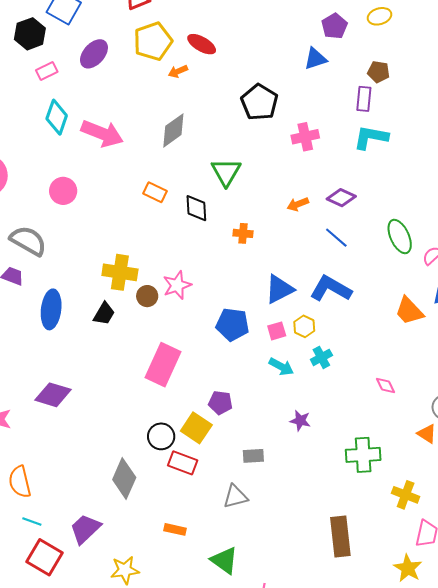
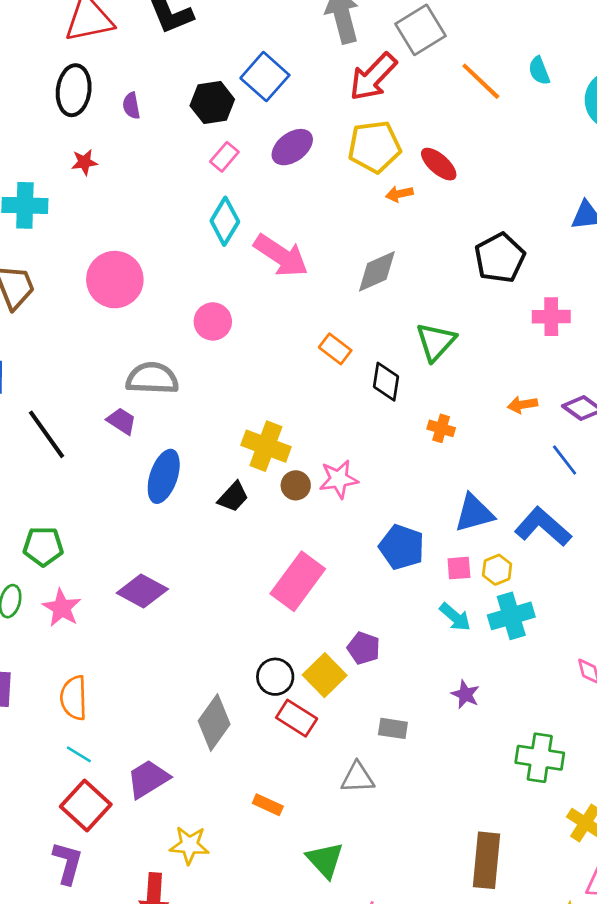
pink rectangle: (47, 71) -> (224, 157), turned -35
gray semicircle: (28, 241) -> (152, 378), turned -39
cyan cross: (321, 357) -> (511, 616), size x1.5

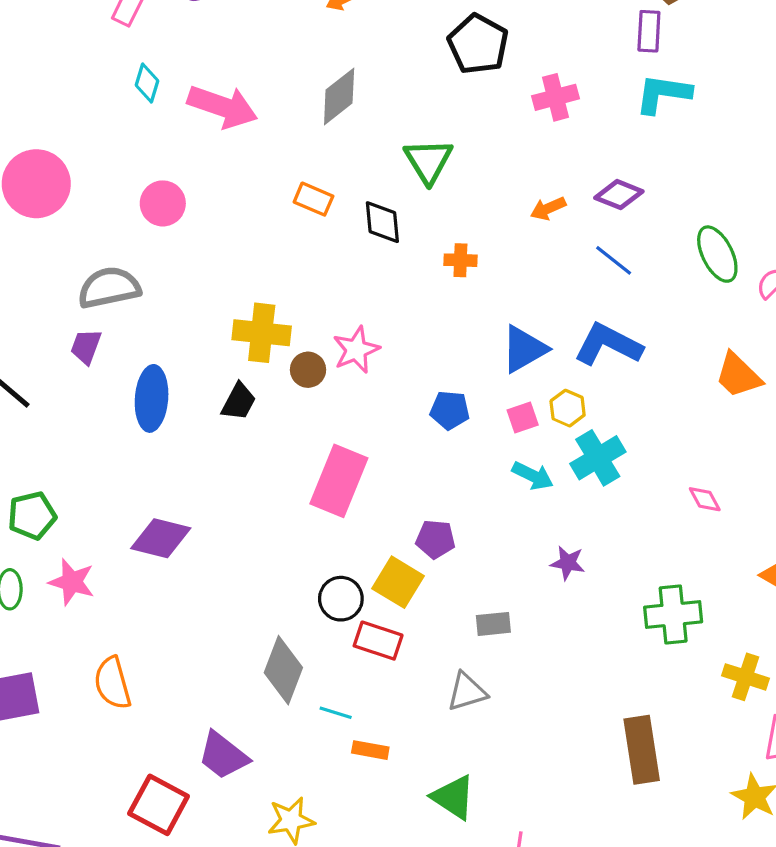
cyan diamond: (225, 221) -> (147, 83), size x0.7
purple trapezoid: (122, 421) -> (86, 346), turned -88
blue pentagon: (402, 547) -> (450, 410), size x0.7
cyan line: (79, 754) -> (336, 713), moved
purple trapezoid: (148, 779) -> (223, 755), turned -96

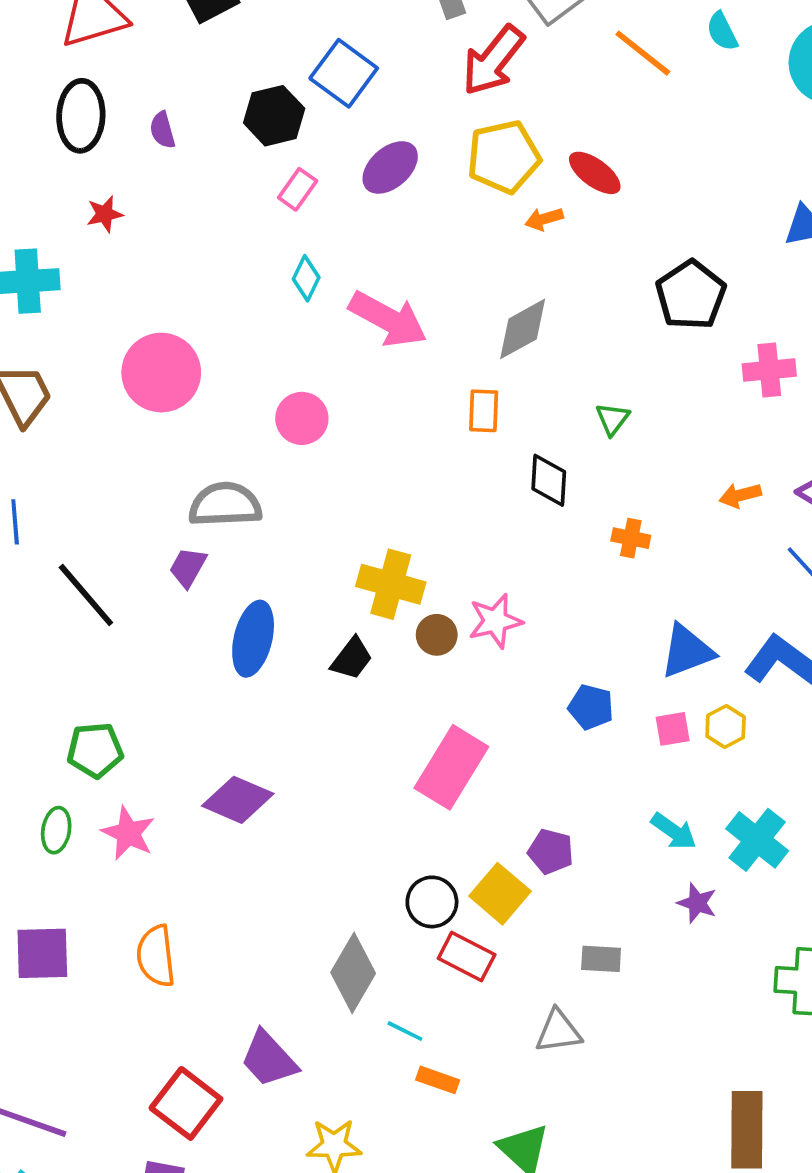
green triangle: (428, 161) -> (613, 419), size x0.6
orange rectangle: (313, 199) -> (484, 411), moved, turned 60
cyan cross: (598, 458) -> (757, 840), moved, turned -30
cyan arrow: (533, 476) -> (674, 831), moved

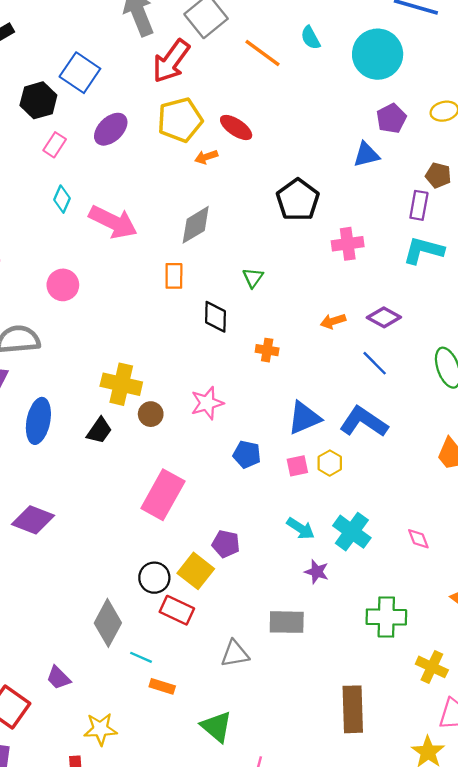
pink star: (495, 621) -> (207, 403), moved
gray rectangle: (601, 959) -> (287, 622), moved, size x1.4
purple trapezoid: (269, 1059) -> (58, 678), size x0.7

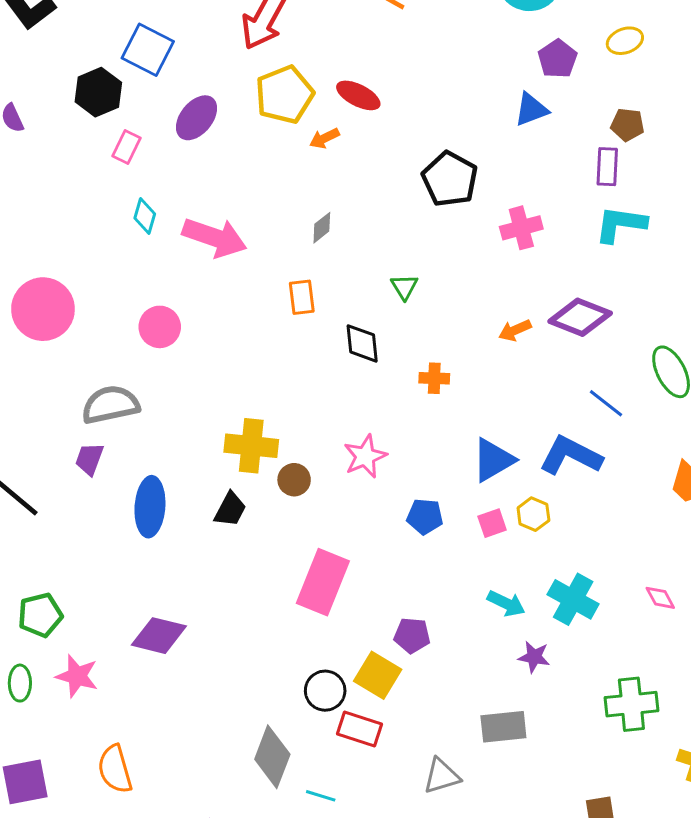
gray diamond: (196, 225) -> (322, 228), size x0.6
purple diamond: (384, 317) -> (580, 317), size x1.4
blue line: (375, 363) -> (606, 403), moved

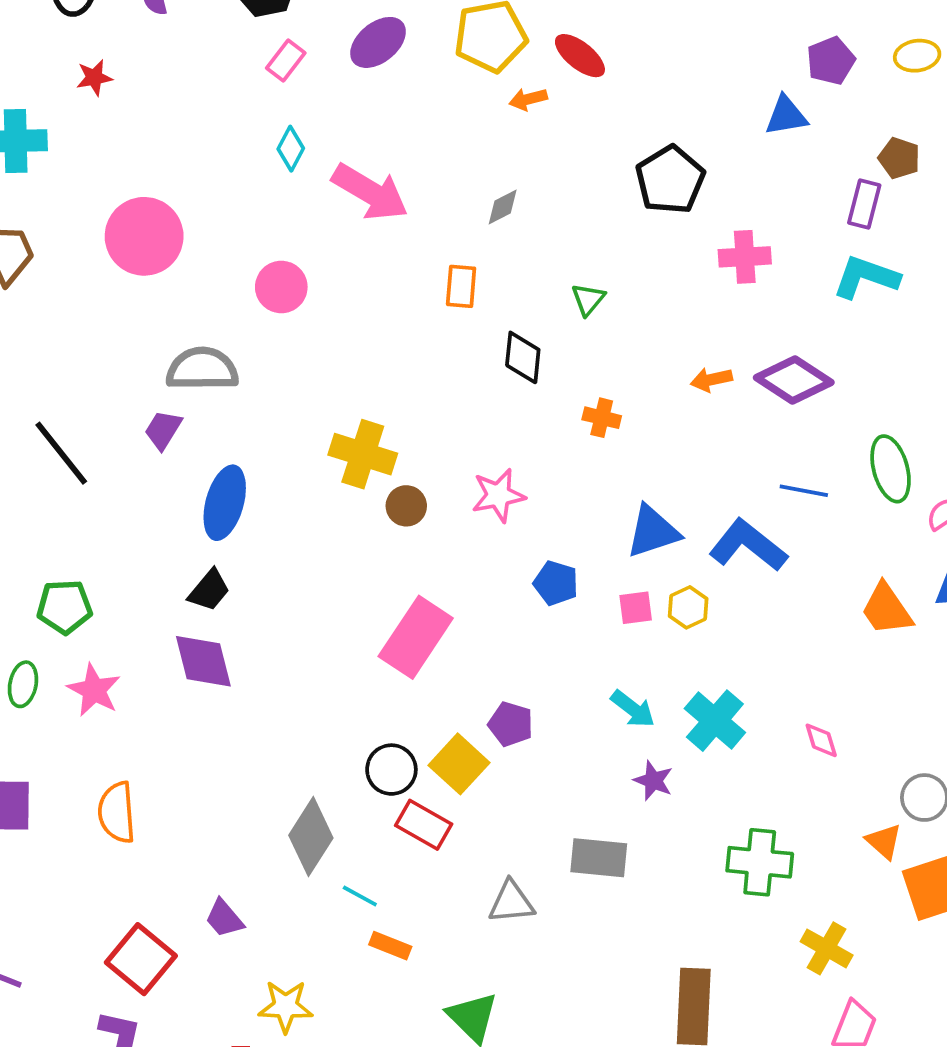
blue line: (606, 403) -> (804, 491), turned -39
black trapezoid: (230, 509) -> (209, 590), moved
purple diamond: (159, 636) -> (203, 661), turned 50

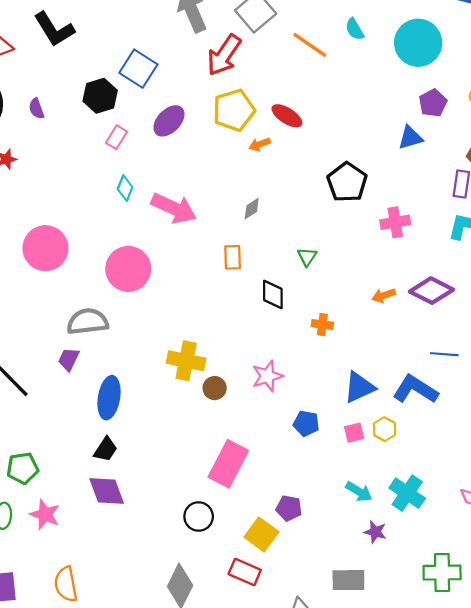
pink circle: (281, 287) -> (128, 269), size x1.5
black circle: (391, 770) -> (199, 516), moved

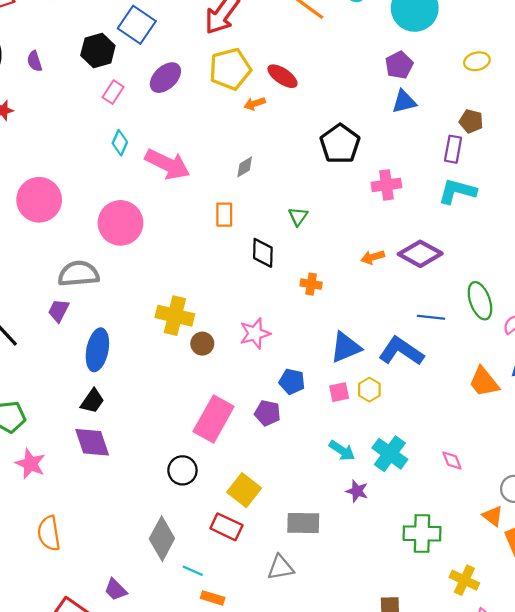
purple pentagon: (433, 103) -> (399, 65), moved
purple pentagon: (289, 508) -> (268, 413), moved
gray rectangle: (348, 580) -> (303, 523), moved

